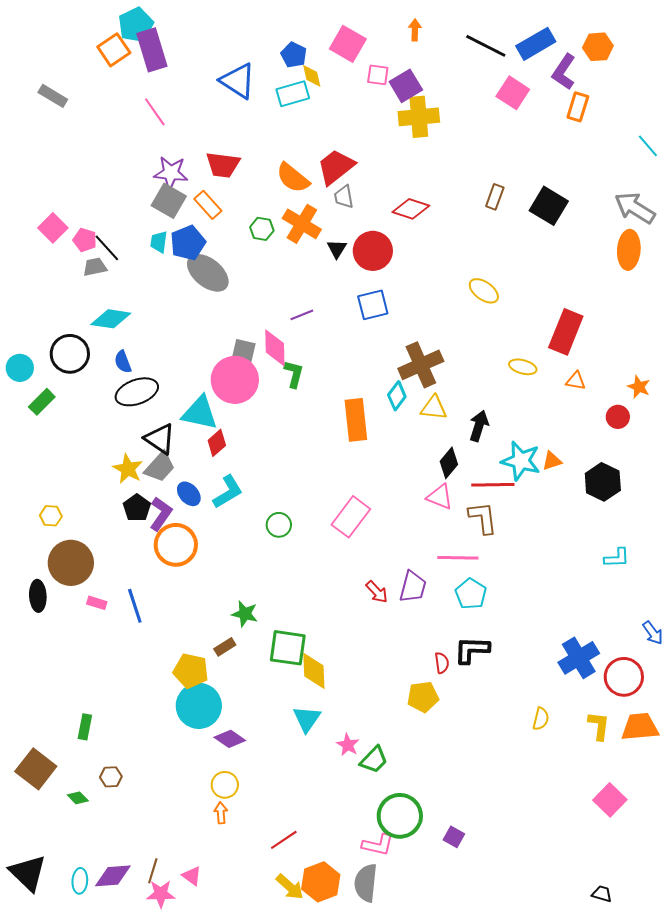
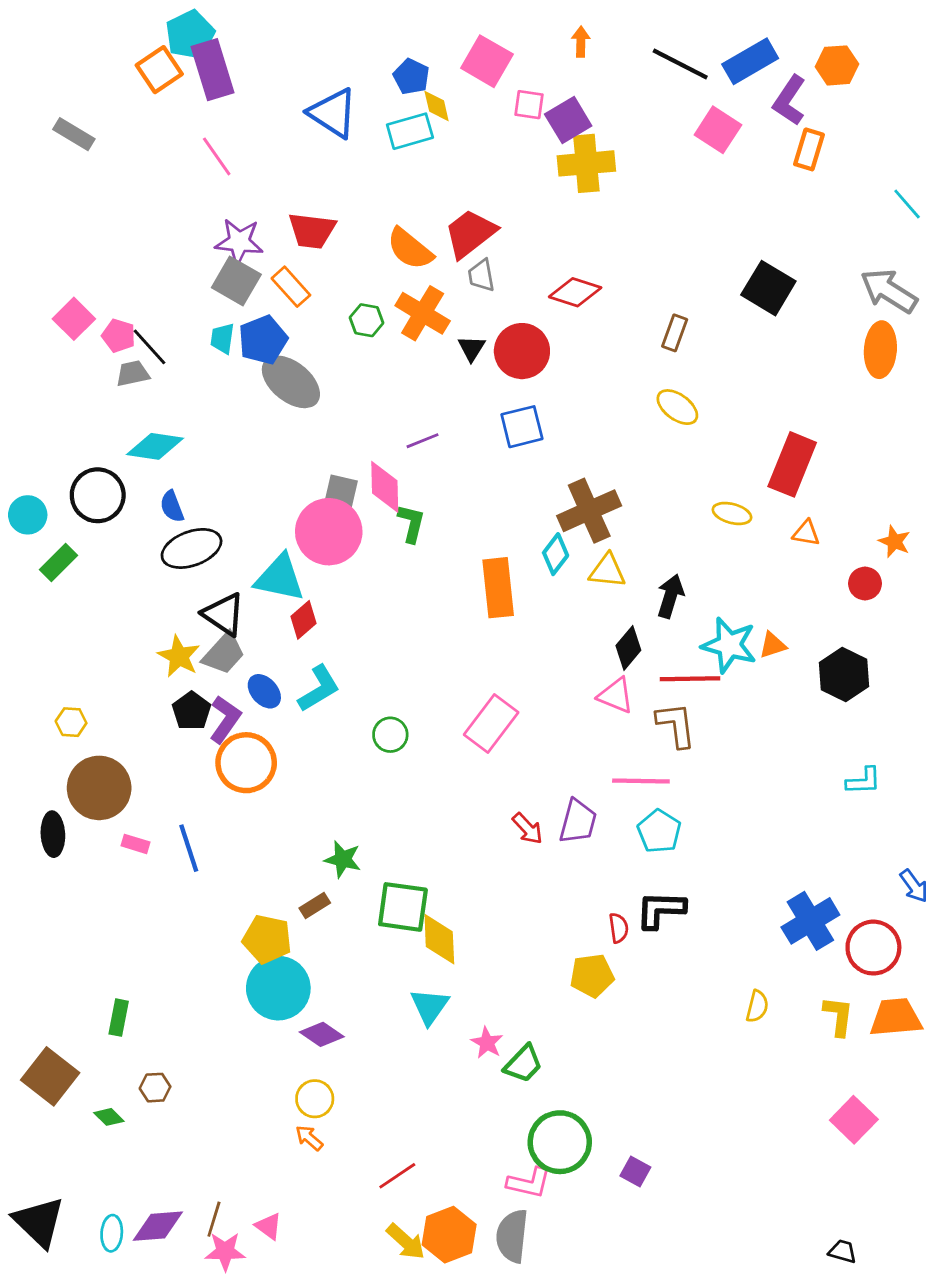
brown rectangle: (495, 197) -> (675, 333), moved
orange arrow: (221, 813) -> (309, 1138), turned -45

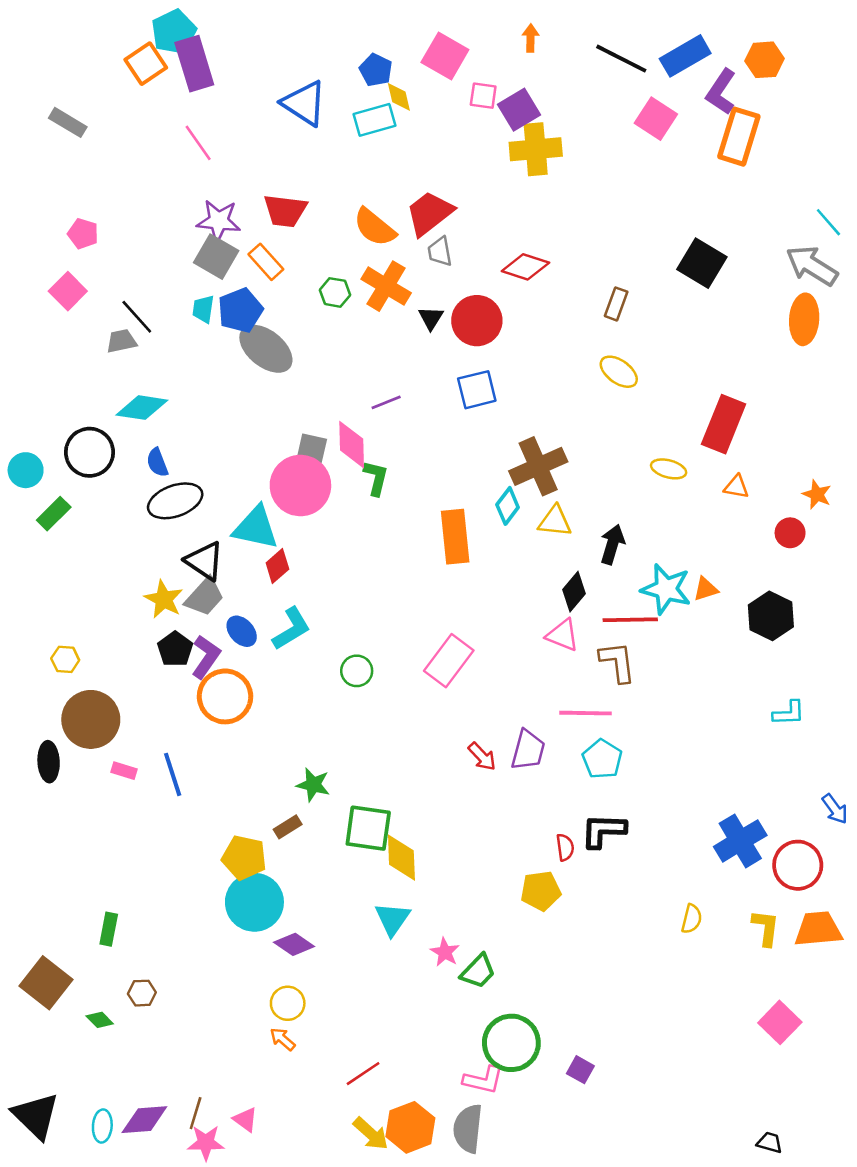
orange rectangle: (809, 149) -> (739, 137), size x1.5
cyan line: (907, 204) -> (828, 222), moved
pink pentagon: (119, 336) -> (83, 234), moved

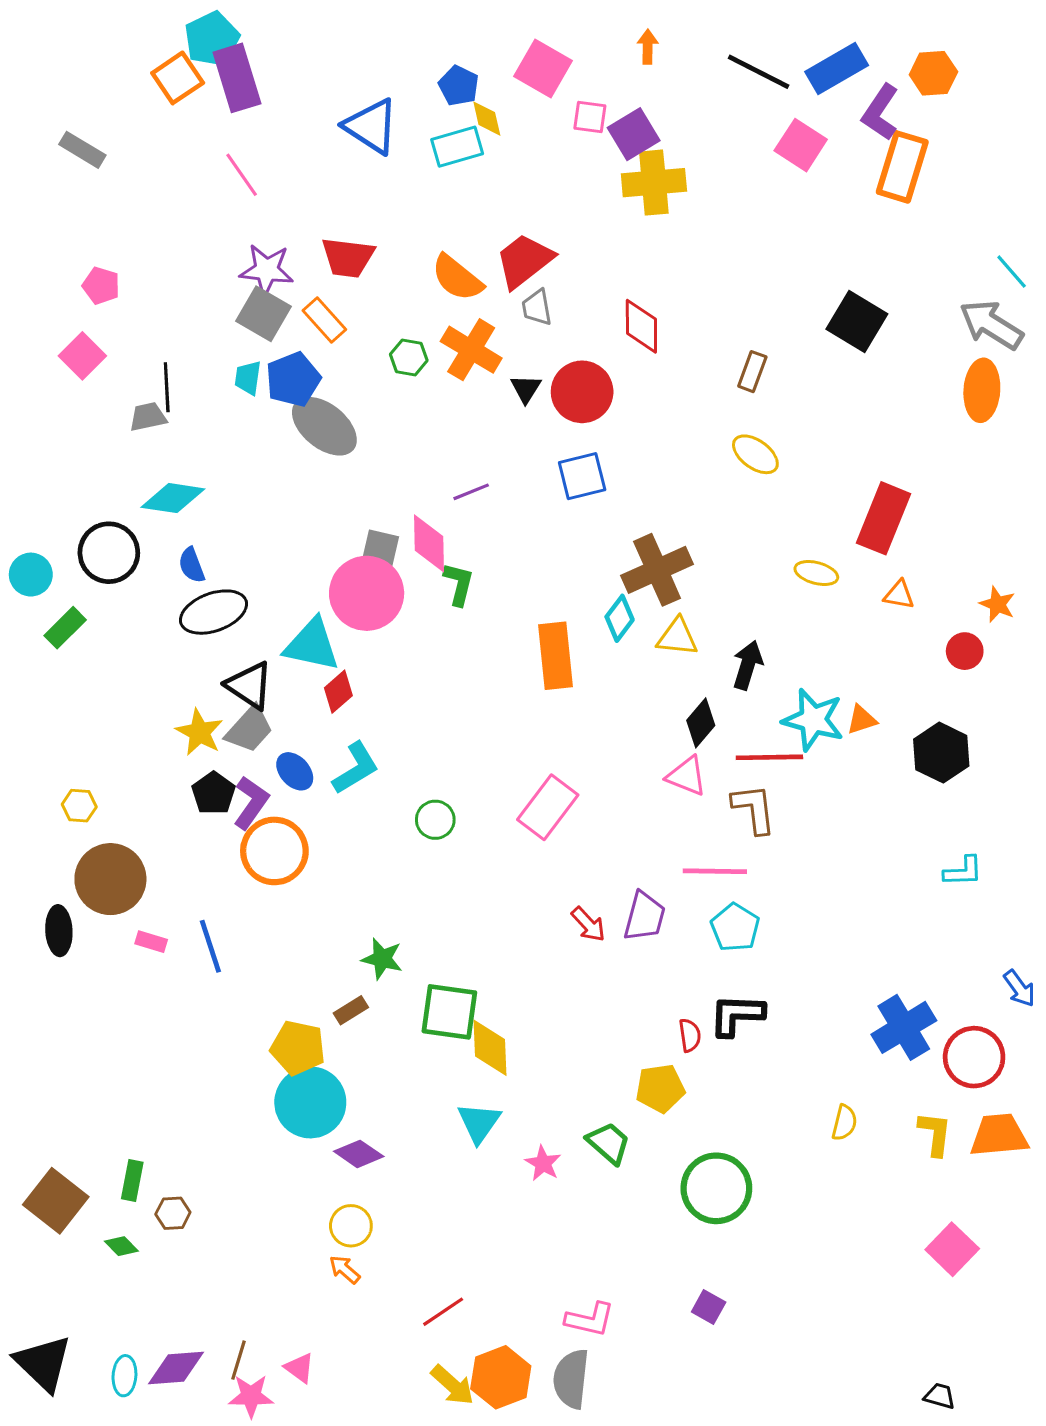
red diamond: (525, 267) -> (641, 326), turned 72
black line: (137, 317) -> (167, 387), turned 39
green rectangle: (109, 929) -> (132, 1180), moved
green trapezoid: (478, 971) -> (609, 1143), moved, turned -93
green circle: (511, 1043) -> (716, 1188), moved

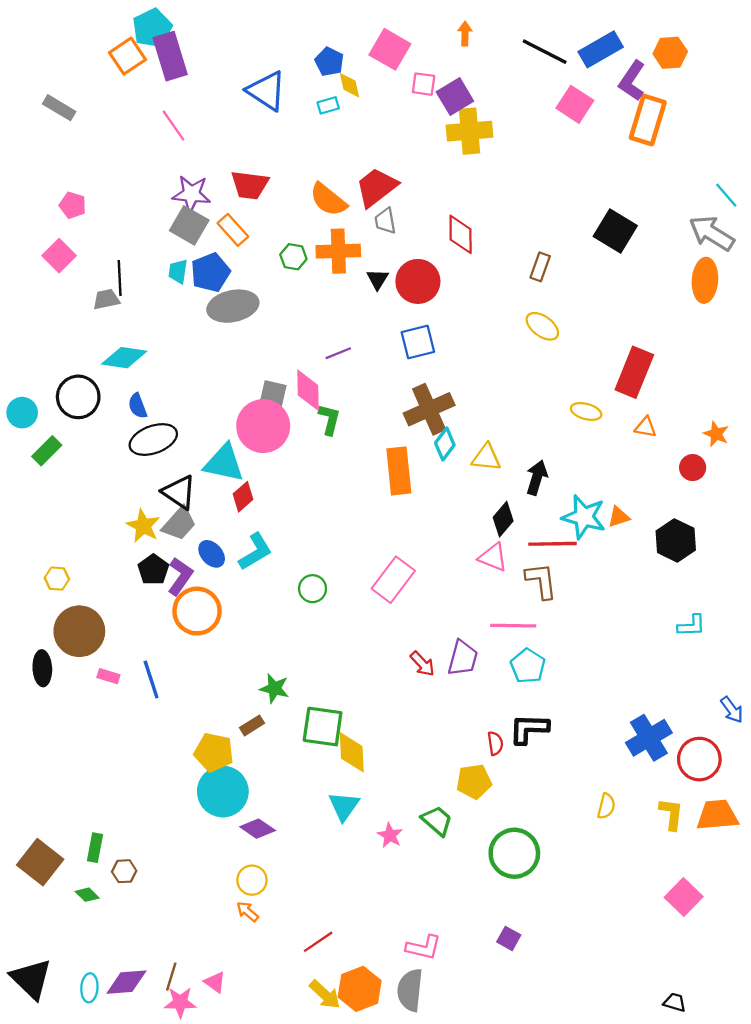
cyan rectangle: (457, 147) -> (328, 105), size x0.6
orange cross: (471, 350) -> (338, 251), turned -33
gray ellipse: (324, 426) -> (233, 306), turned -51
brown cross: (657, 570) -> (429, 409), moved

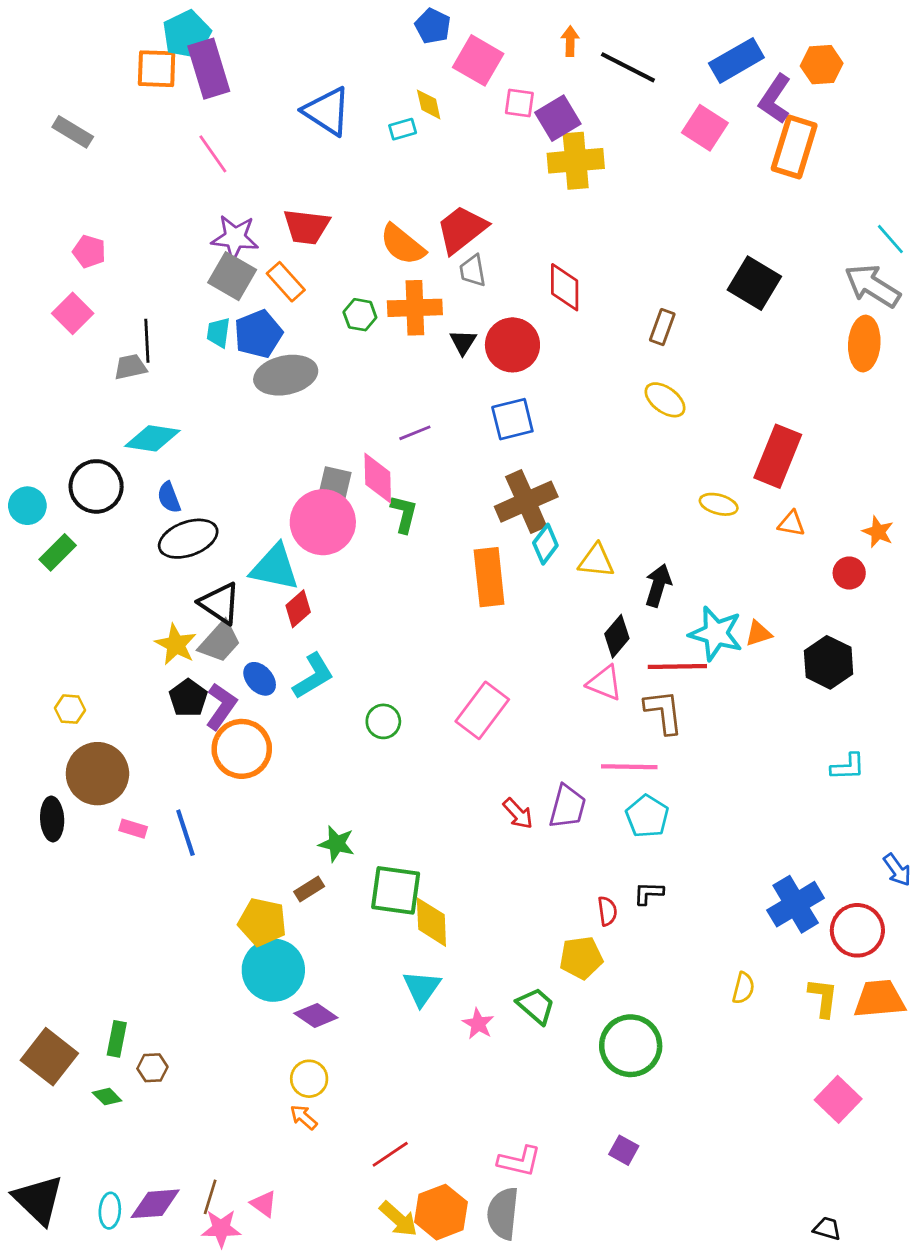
black line: (545, 52) -> (628, 67), moved
orange square: (128, 56) -> (157, 69), turned 36
blue pentagon: (329, 62) -> (433, 26), moved
black L-shape: (529, 729) -> (649, 893), size x0.6

